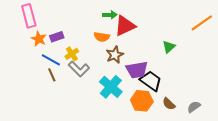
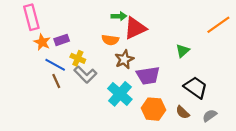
yellow cross: (72, 54) -> (78, 58), turned -32
black trapezoid: (151, 81) -> (196, 87), moved

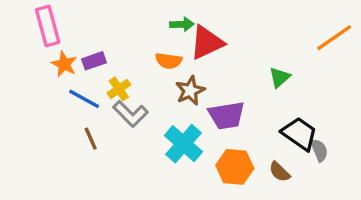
yellow cross: (78, 58) -> (119, 89), turned 32
brown line: (56, 81) -> (91, 139), moved
gray semicircle: (210, 116) -> (319, 150), moved, turned 104

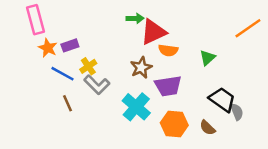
orange semicircle: (169, 61) -> (168, 50), moved

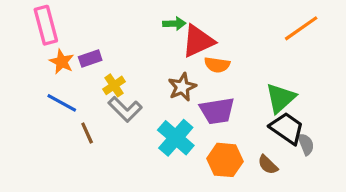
orange line: (248, 28) -> (301, 28), moved
green triangle: (207, 58) -> (281, 98), moved, size x1.5
blue line: (63, 74) -> (62, 103), moved

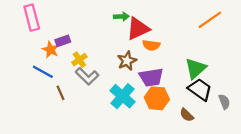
orange star: (62, 62) -> (51, 50), moved
gray semicircle: (306, 144) -> (224, 102), moved
orange hexagon: (225, 160) -> (157, 98), moved

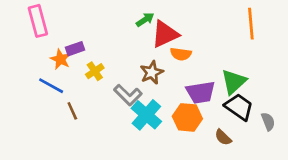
green arrow: (121, 16) -> (145, 20), turned -32
orange line: (210, 20) -> (251, 24), turned -60
gray L-shape: (87, 76) -> (128, 95), moved
purple trapezoid: (151, 77) -> (201, 92), moved

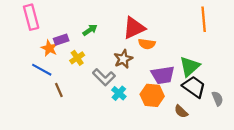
green arrow: (145, 20) -> (90, 30), moved
cyan cross: (146, 115) -> (119, 93), size x0.6

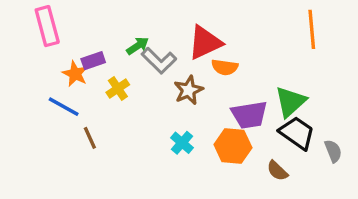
gray L-shape: (104, 77) -> (159, 61), moved

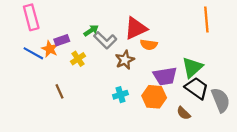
blue line: (64, 107) -> (33, 53), moved
cyan cross: (182, 143) -> (120, 95), turned 32
gray semicircle: (333, 151) -> (221, 100), size x1.6

